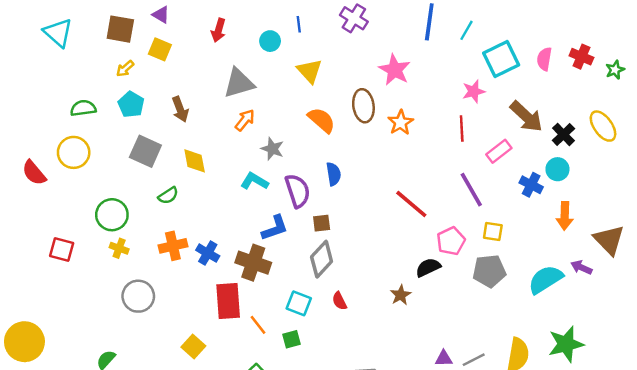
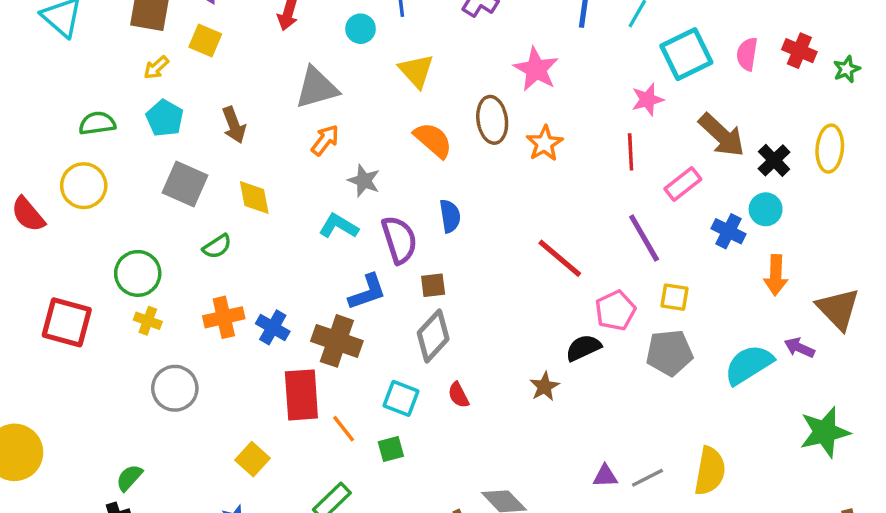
yellow ellipse: (603, 126) -> (830, 149), turned 40
red square: (62, 249) -> (67, 322), size x1.4
green star: (566, 344) -> (825, 432), moved

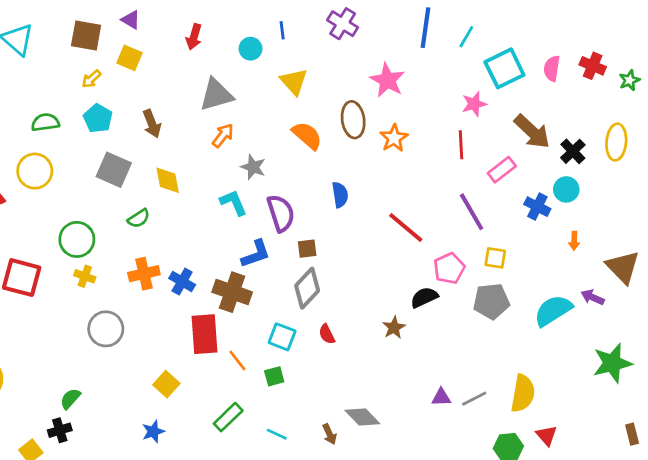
blue semicircle: (450, 216) -> (340, 195), moved
cyan L-shape: (339, 226) -> (233, 203), turned 36
orange arrow: (776, 275) -> (574, 241), size x0.6

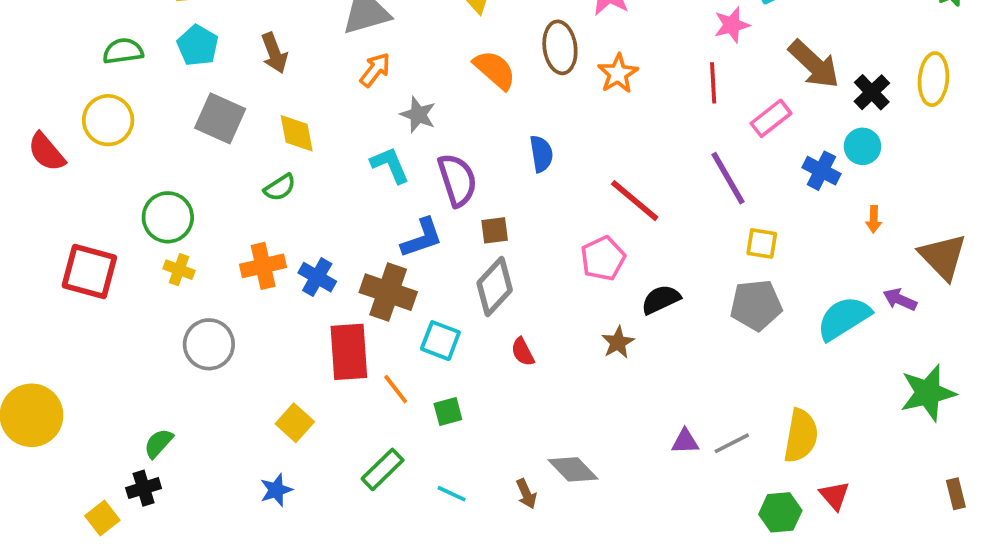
green semicircle: (139, 218) -> (280, 187), moved
pink pentagon: (449, 268) -> (603, 258), moved
cyan square: (282, 337) -> (440, 341), moved

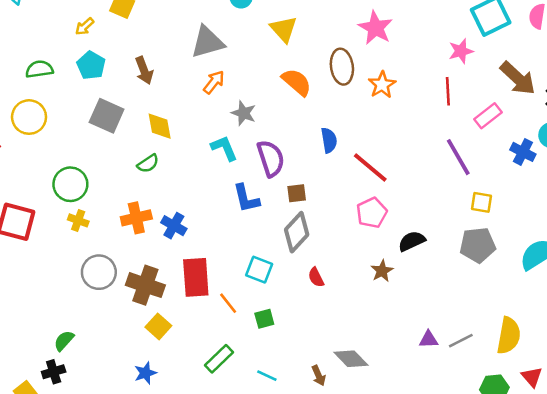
red line: (635, 201) -> (370, 167), moved
blue L-shape: (422, 238) -> (246, 198), turned 96
brown cross: (388, 292) -> (145, 285), moved

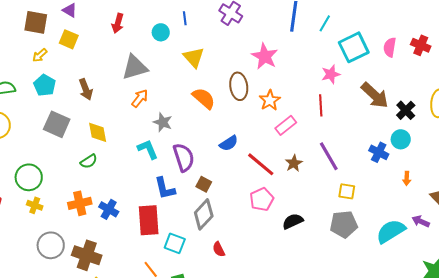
pink rectangle: (488, 116) -> (286, 125), moved
blue semicircle: (329, 140) -> (229, 143), turned 66
brown square: (297, 193) -> (204, 184), turned 35
brown star: (382, 271) -> (294, 163), moved
red rectangle: (196, 277) -> (149, 220), moved

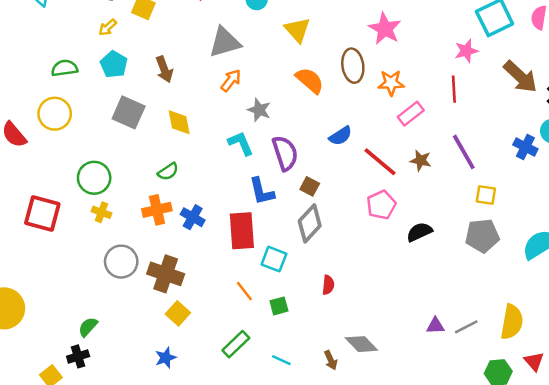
orange star: (270, 100) -> (391, 83), turned 30
green semicircle: (89, 161) -> (168, 172), moved
brown star: (294, 163) -> (421, 161), turned -30
red semicircle: (219, 249) -> (328, 285), moved, turned -147

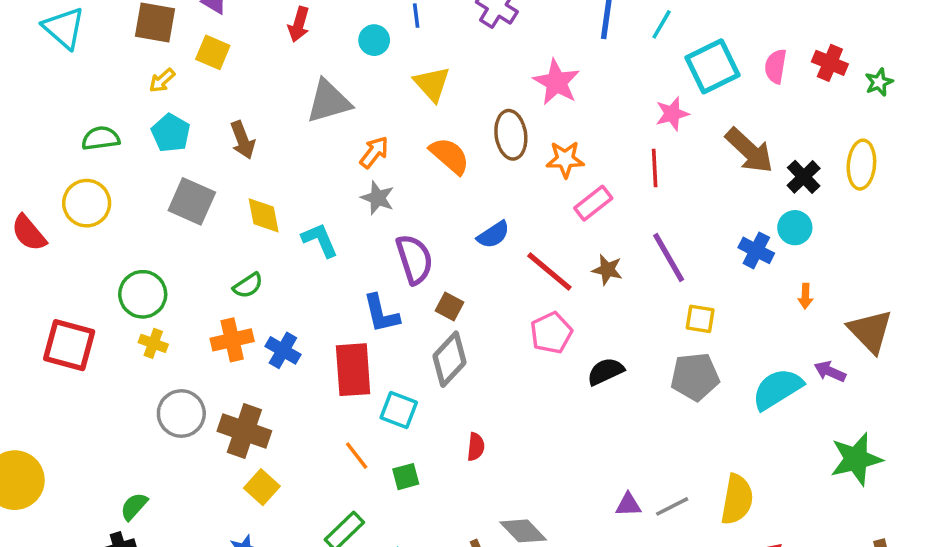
orange arrow: (231, 80) -> (374, 152), moved
cyan L-shape: (241, 143) -> (320, 240), moved

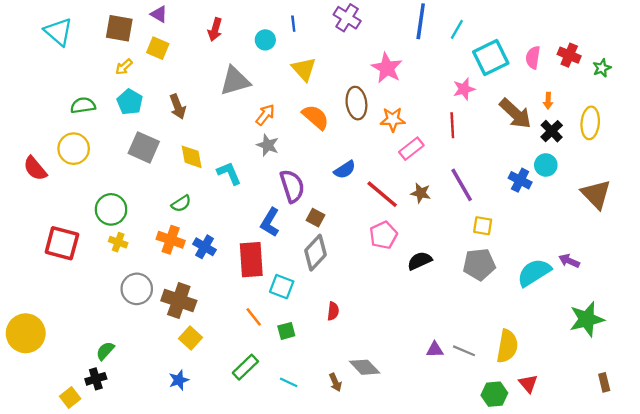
orange arrow: (805, 296) -> (548, 101), moved
blue L-shape: (381, 314) -> (270, 222), turned 44
brown triangle: (870, 331) -> (596, 194), moved
orange cross: (232, 340) -> (171, 240), turned 32
gray line: (672, 506) -> (464, 351), turned 50

